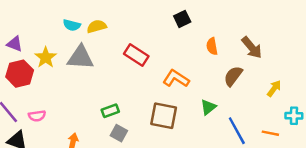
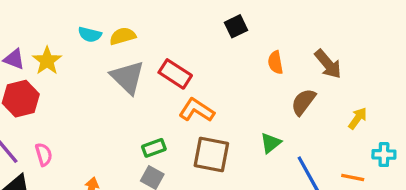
yellow star: (46, 57) -> (47, 61), moved
gray triangle: (80, 57) -> (128, 77), moved, turned 40
orange L-shape: (176, 79) -> (197, 110), moved
green rectangle: (110, 111) -> (154, 148), moved
pink semicircle: (37, 116) -> (44, 154), turned -98

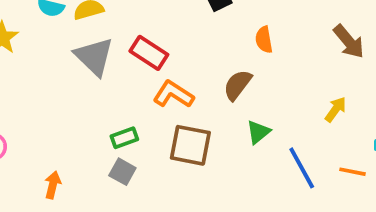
brown arrow: (328, 64) -> (349, 42), moved
brown semicircle: (303, 102) -> (238, 85), moved
yellow arrow: (358, 118) -> (336, 109), moved

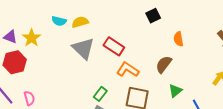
green rectangle: (124, 138) -> (100, 94), turned -32

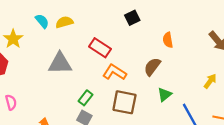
black square: (153, 16) -> (132, 18), moved
cyan semicircle: (59, 21) -> (42, 21), turned -144
gray triangle: (83, 48) -> (60, 63), moved, turned -45

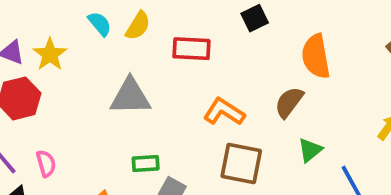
yellow semicircle: (64, 22) -> (138, 26), turned 138
orange semicircle: (168, 40) -> (316, 56), size x1.6
red rectangle: (100, 48) -> (191, 49), moved, turned -30
green rectangle: (86, 98) -> (146, 163), moved, turned 48

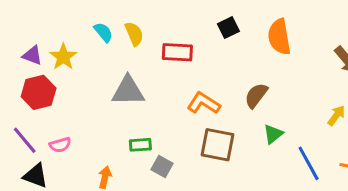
yellow semicircle: (138, 26) -> (134, 34), turned -55
orange semicircle: (316, 56) -> (279, 37), moved
pink semicircle: (46, 163) -> (60, 145), turned 90

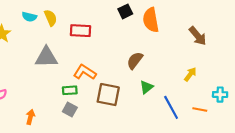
black square: (228, 28) -> (125, 11), moved
cyan semicircle: (103, 32) -> (29, 17), turned 144
orange L-shape: (204, 103) -> (85, 72), moved
green rectangle: (140, 145) -> (70, 90), moved

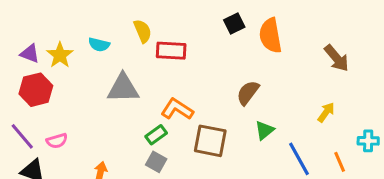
cyan semicircle: (29, 17) -> (99, 45), moved
yellow semicircle: (51, 18) -> (143, 31), moved
green rectangle: (70, 90) -> (156, 135), turned -32
orange line: (200, 109) -> (340, 162), turned 56

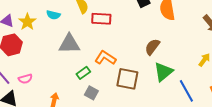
green triangle: (264, 130) -> (163, 72), size x1.5
green rectangle: (156, 135) -> (83, 73), moved

